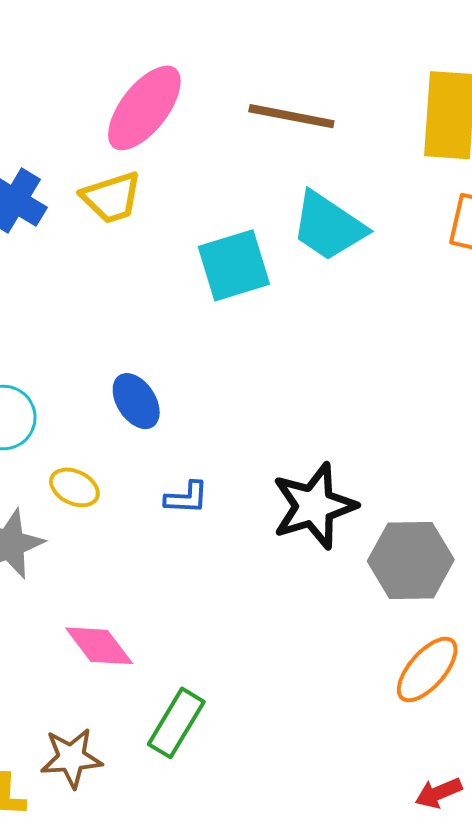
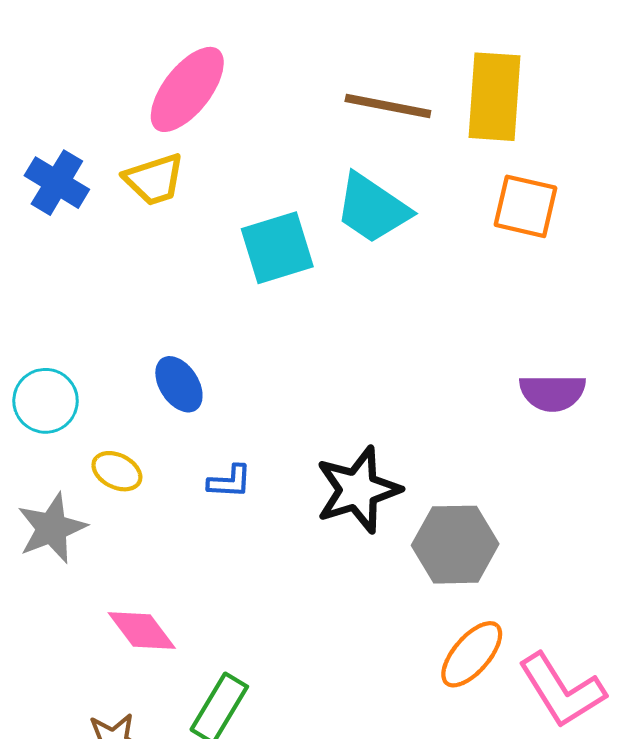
brown line: (291, 116) -> (388, 106), moved

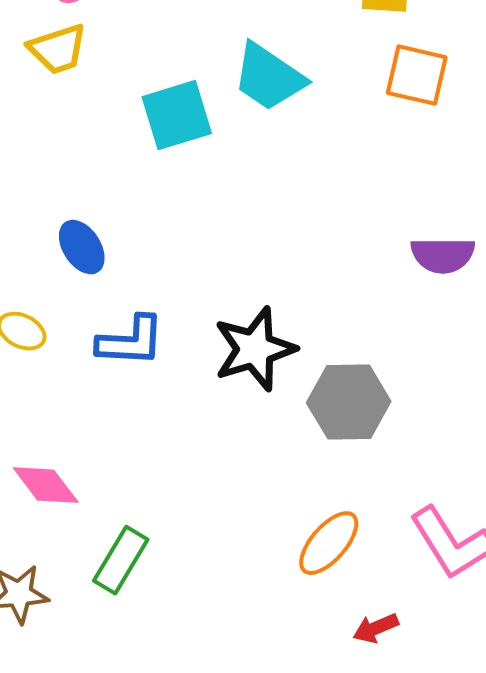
blue L-shape: (230, 482) -> (131, 341), size x1.6
orange ellipse: (472, 654) -> (329, 543), moved

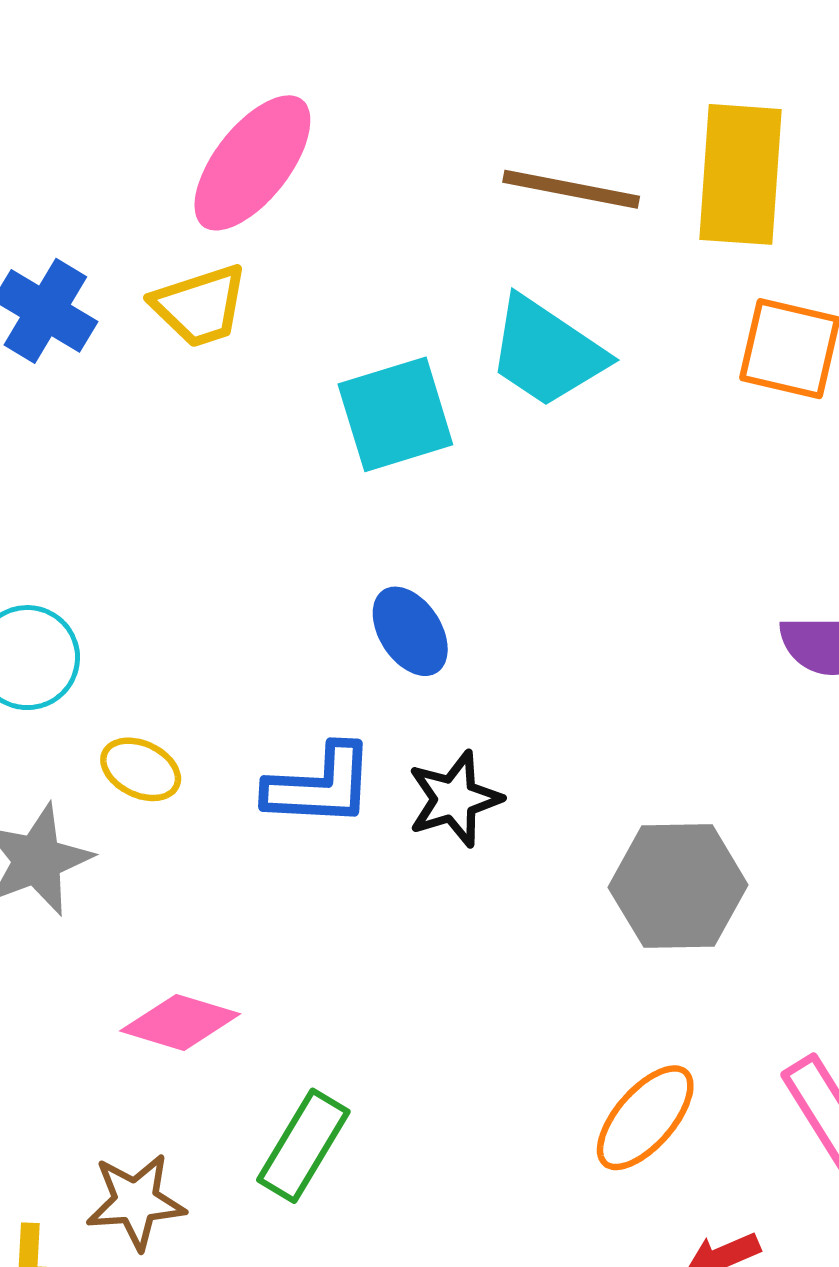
blue ellipse: (82, 247) -> (410, 631), moved
black star: (255, 349) -> (455, 799), moved, size x0.7
pink diamond: (46, 485) -> (180, 1022), turned -36

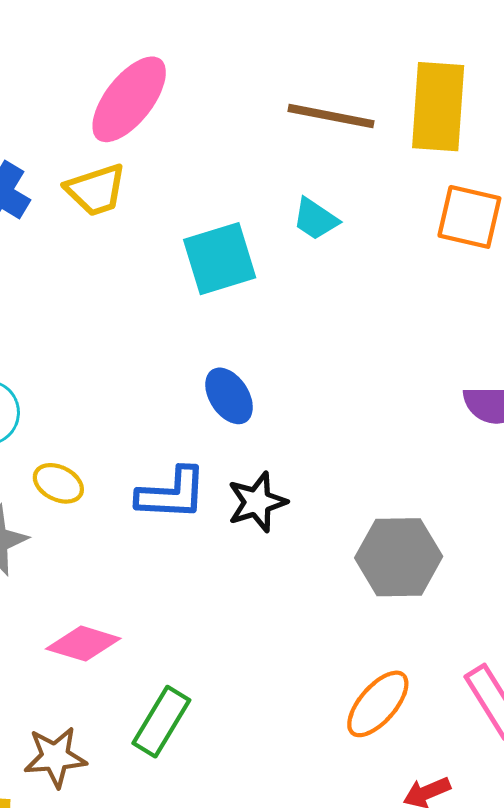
cyan trapezoid: (547, 352) -> (315, 219), size x0.6

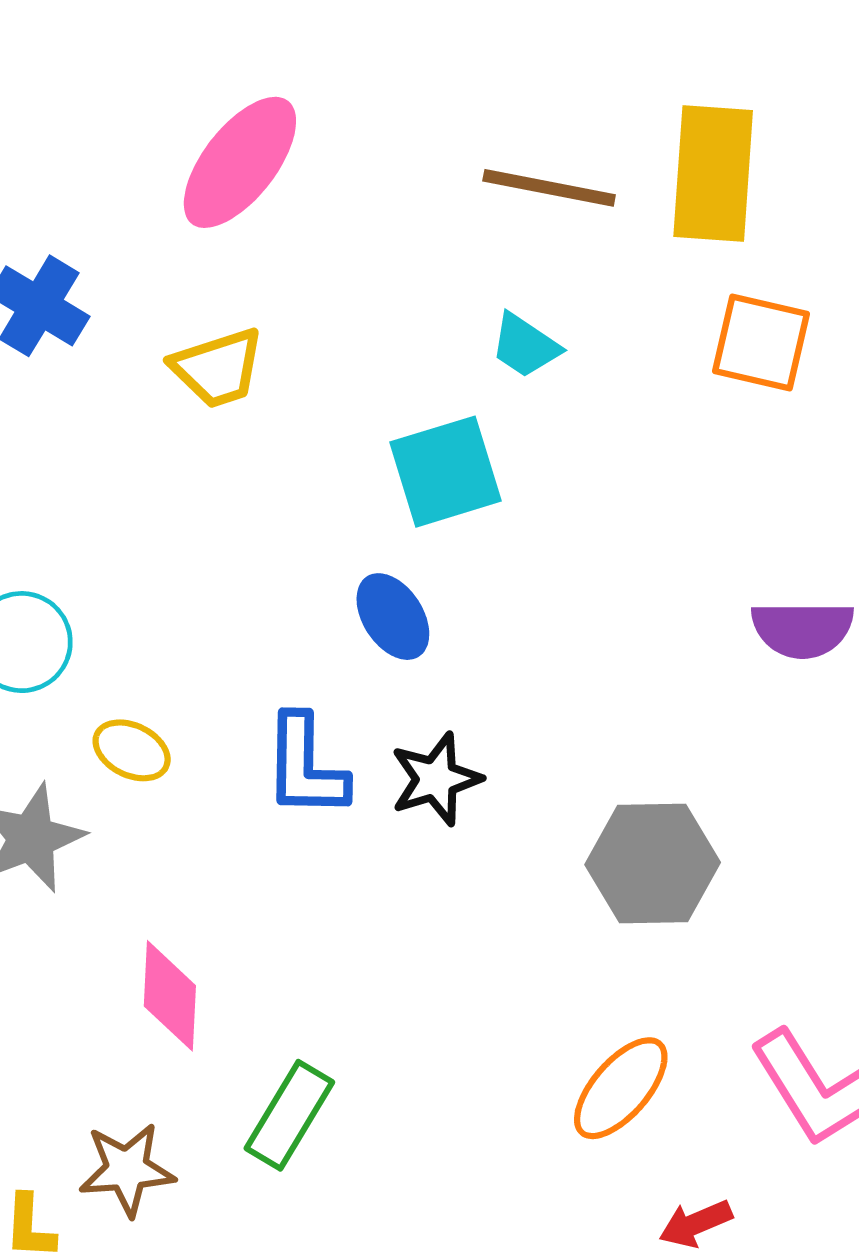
yellow trapezoid: (96, 190) -> (218, 368), moved
cyan square: (220, 259) -> (445, 472), moved
blue L-shape: (172, 494) -> (305, 766), turned 88
pink diamond: (83, 644) -> (170, 996), turned 76

